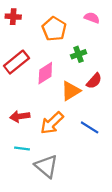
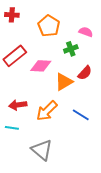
pink semicircle: (92, 18) -> (86, 32), moved
pink diamond: (45, 73) -> (41, 66), turned 35
cyan line: (22, 148) -> (12, 128), moved

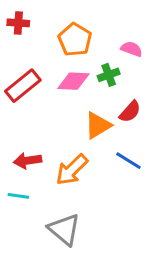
pink diamond: (41, 66) -> (73, 81), moved
blue line: (81, 115) -> (128, 161), moved

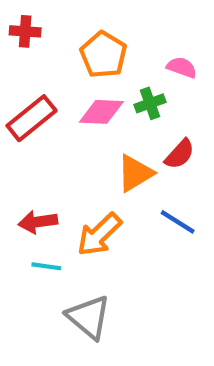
cyan line: (18, 196) -> (46, 266), moved

